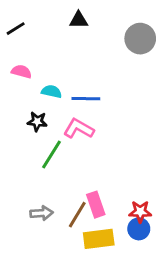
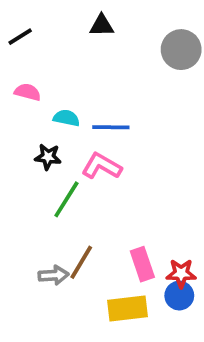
pink rectangle: (96, 205) -> (142, 264), moved
brown line: (77, 215) -> (81, 262), moved

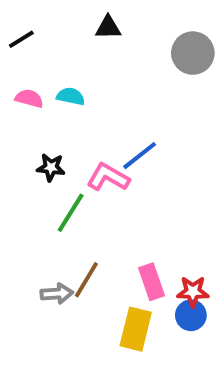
cyan semicircle: (66, 118) -> (71, 96), moved
blue line: (111, 127) -> (140, 156), moved, turned -39
yellow rectangle: (127, 309) -> (136, 329), turned -69

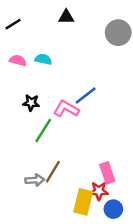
pink rectangle: (151, 282) -> (107, 173), moved
red star: (193, 292) -> (99, 191), moved
blue circle: (191, 315) -> (113, 209), moved

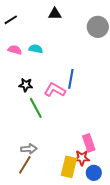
blue line: (86, 95) -> (71, 79), turned -42
green line: (43, 131) -> (36, 108), turned -60
brown line: (53, 172) -> (25, 165), moved

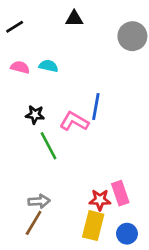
red star: (82, 158) -> (100, 200), moved

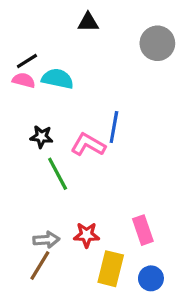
black line: (15, 27) -> (27, 61), moved
cyan semicircle: (48, 66) -> (58, 79), size x1.4
red star: (100, 200) -> (87, 235), moved

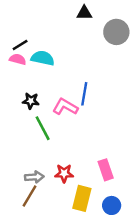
black triangle: (88, 22) -> (84, 13), moved

